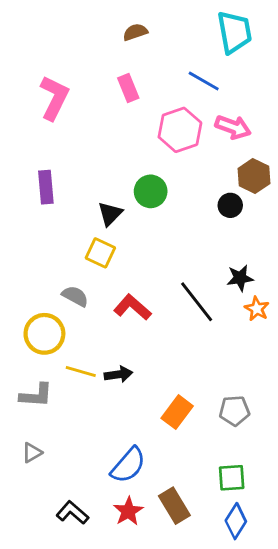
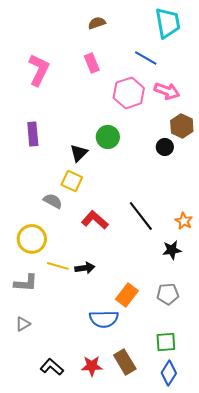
black star: (240, 278) -> (172, 250), moved
gray semicircle: (75, 296) -> (53, 201), moved
blue semicircle: (128, 465) -> (104, 319), moved, turned 48
red star: (128, 511) -> (92, 366), turned 30

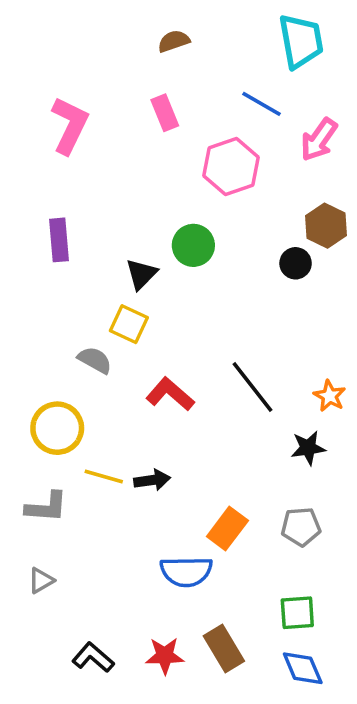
pink arrow: (167, 91) -> (319, 140), moved, turned 105
blue diamond: (169, 373) -> (303, 668), turned -55

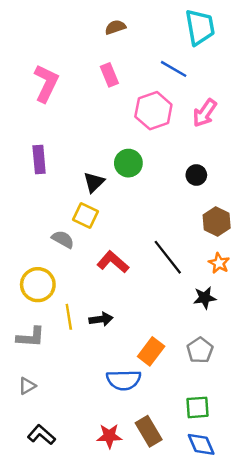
pink arrow: (319, 140) -> (205, 113), moved
brown hexagon: (326, 226) -> (217, 221), moved
yellow line: (104, 477) -> (69, 317), turned 65
gray pentagon: (301, 527) -> (200, 350), turned -30
black L-shape: (93, 658) -> (41, 435), moved

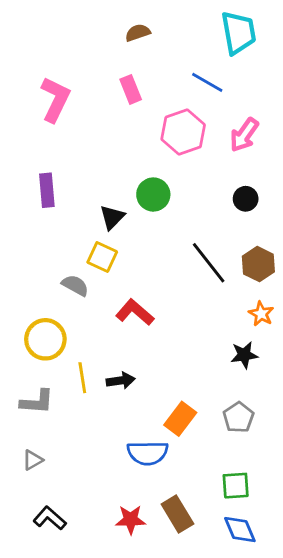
black circle: (196, 175) -> (246, 199), moved
black line: (168, 257) -> (209, 263), moved

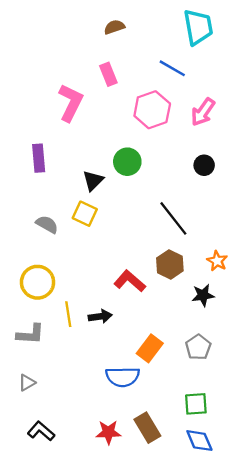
pink L-shape: (55, 99) -> (71, 103), moved
brown hexagon: (258, 264) -> (170, 264), moved
gray semicircle: (75, 285) -> (47, 224), moved
red L-shape: (135, 312) -> (130, 281), moved

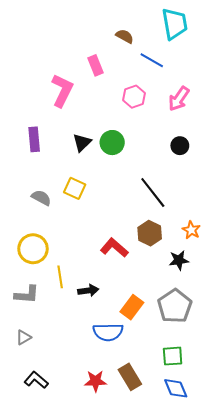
brown semicircle: (114, 27) -> (125, 36), moved, turned 48
pink hexagon: (152, 110) -> (134, 97), size x0.7
black triangle: (93, 181) -> (82, 143), moved
black arrow: (100, 316) -> (88, 290), moved
gray pentagon: (198, 347) -> (175, 306), size x1.5

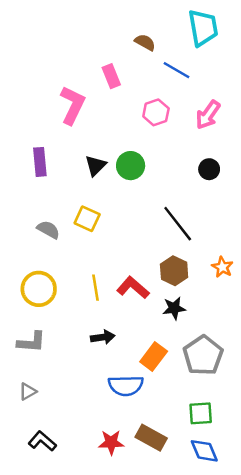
black star: (179, 260) -> (174, 308), moved
yellow line: (60, 277) -> (95, 288), moved
brown rectangle: (130, 377) -> (151, 438), turned -30

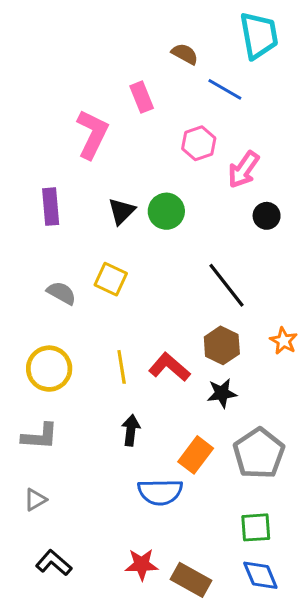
pink arrow: (208, 115) -> (243, 170), moved
black arrow: (103, 337) -> (131, 430), turned -75
brown rectangle: (151, 438) -> (191, 580), moved

